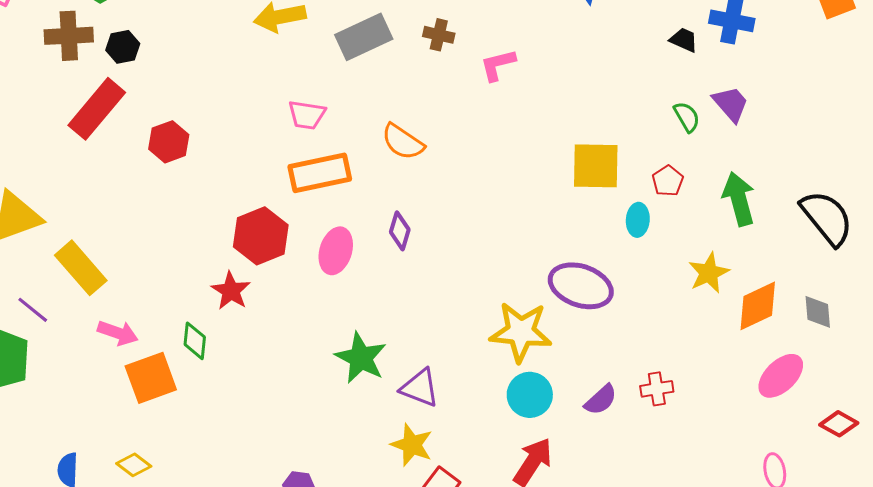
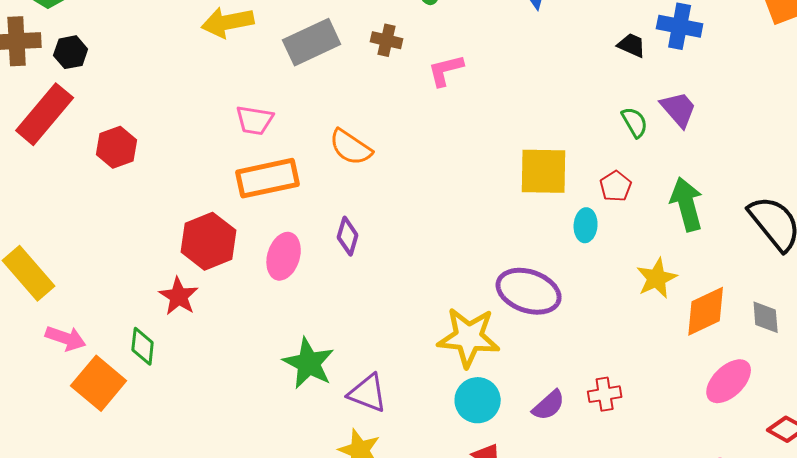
orange square: (151, 378) -> (99, 383), turned -30

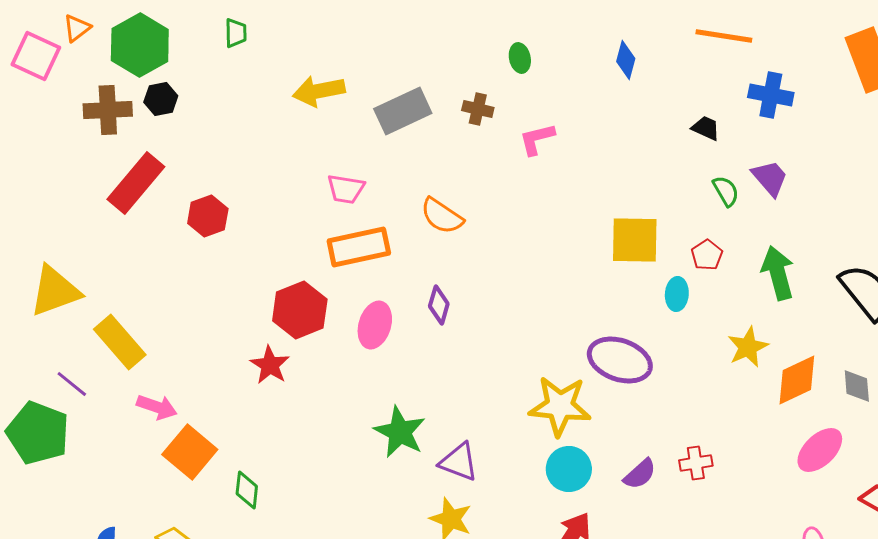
black trapezoid: (632, 45) -> (706, 128), moved
black hexagon: (71, 52) -> (161, 99), moved
green diamond: (143, 346) -> (247, 490), moved

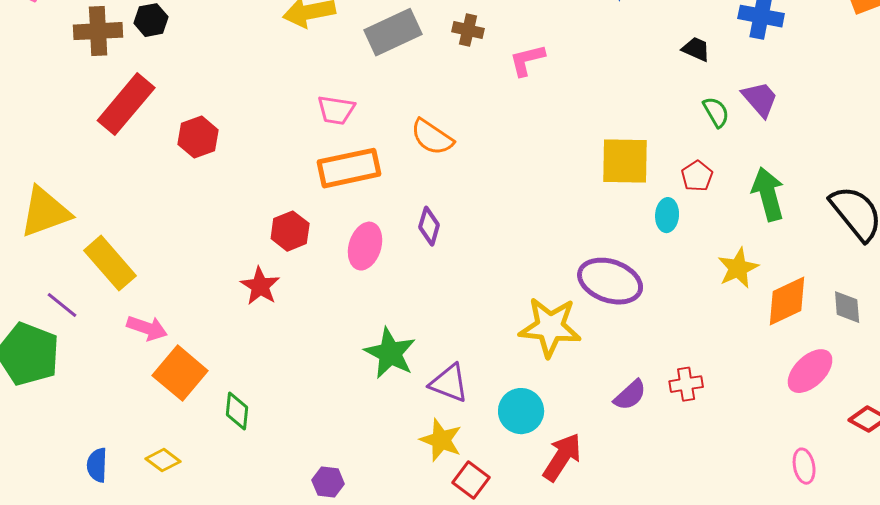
red hexagon: (300, 310) -> (290, 231), size x0.7
cyan circle: (569, 469) -> (521, 411), moved

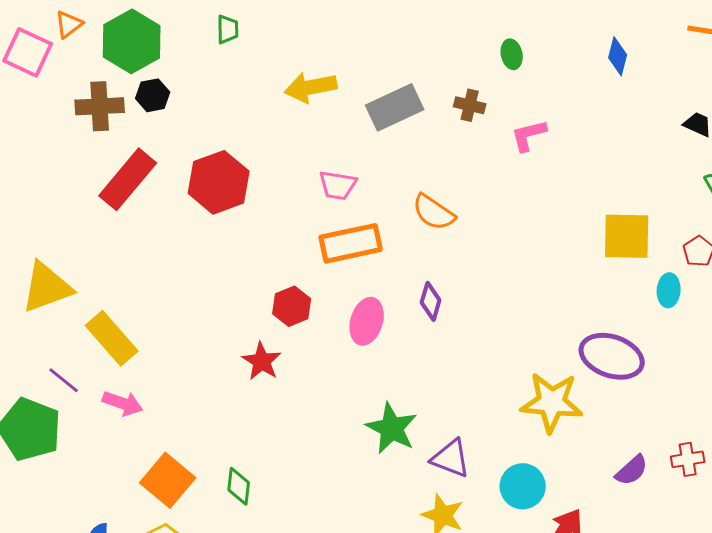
red hexagon: (198, 137) -> (219, 182), moved, size x1.5
pink arrow: (147, 328) -> (123, 403), moved
orange square: (180, 373) -> (168, 480), moved

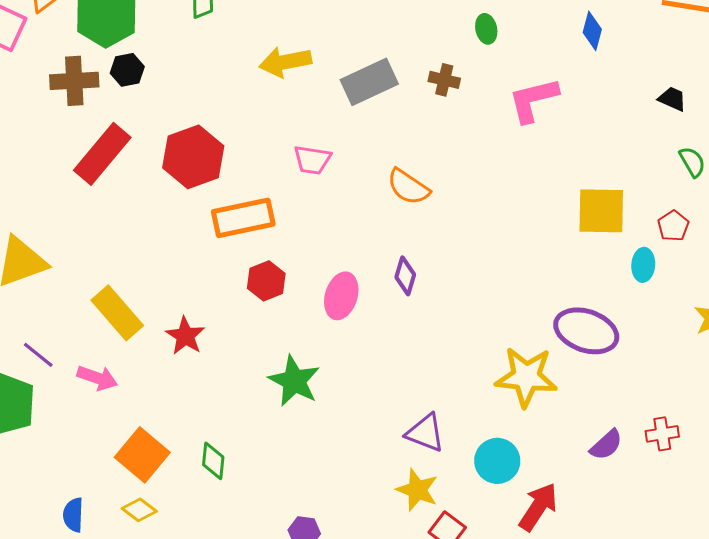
pink L-shape: (529, 135) -> (533, 100), moved, size x1.4
orange rectangle: (351, 243) -> (243, 218), moved
yellow rectangle: (112, 338) -> (117, 313), moved
red star: (262, 361) -> (185, 336), moved
green star: (392, 428) -> (294, 381), moved

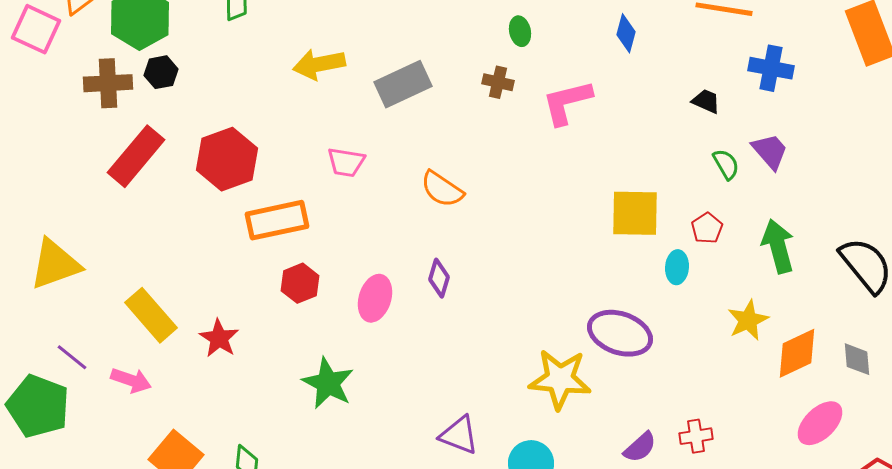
brown cross: (444, 80) -> (498, 82), moved

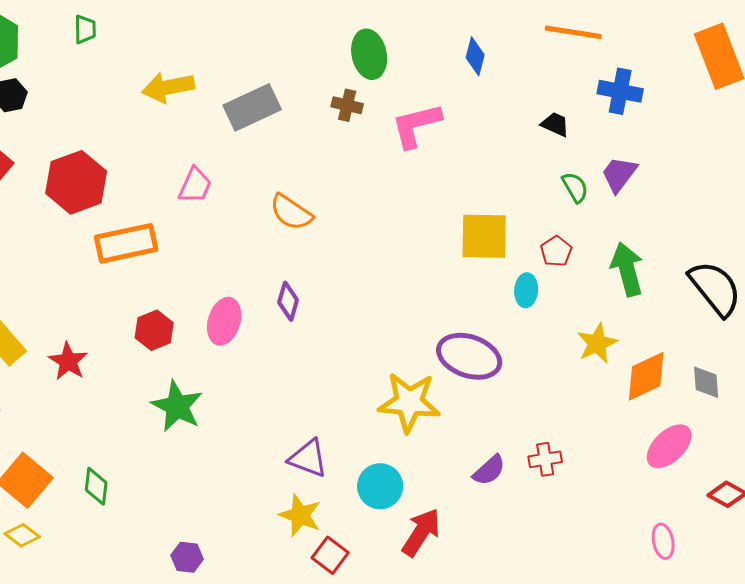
green ellipse: (520, 31) -> (369, 54), size x1.6
purple trapezoid: (770, 151) -> (619, 174), turned -102
pink trapezoid: (346, 162) -> (195, 185), turned -75
red hexagon: (300, 283) -> (154, 330), moved

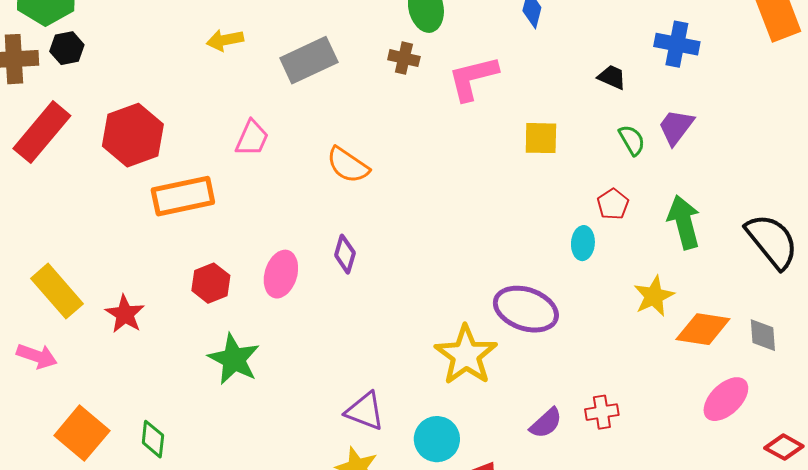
yellow arrow: (168, 87) -> (225, 40), size x0.7
yellow square: (484, 236) -> (541, 138), moved, size x0.7
orange diamond: (646, 376) -> (703, 329), turned 34
yellow star: (409, 402) -> (466, 355), turned 30

